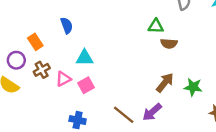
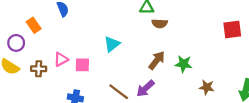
cyan triangle: (84, 58) -> (112, 44), moved, turned -36
brown cross: (42, 70) -> (39, 69), moved, turned 32
pink square: (86, 85) -> (82, 65), turned 32

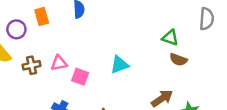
brown cross: (39, 69) -> (32, 65), turned -32

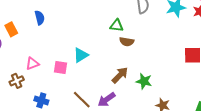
brown cross: (32, 65) -> (17, 81), moved
pink square: (80, 77) -> (61, 67), moved

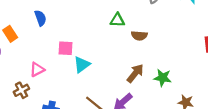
green triangle: (117, 26) -> (117, 20), moved
cyan triangle: (81, 55) -> (82, 65), moved
pink square: (61, 67) -> (66, 48), moved

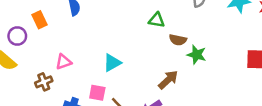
pink square: (66, 48) -> (97, 93), moved
green star: (163, 78) -> (197, 55), moved

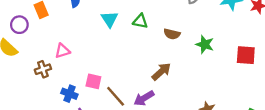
green triangle: (157, 20) -> (140, 21), moved
green star: (197, 55) -> (205, 44), moved
cyan triangle: (112, 63) -> (110, 19), moved, turned -36

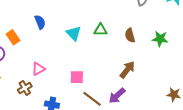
brown semicircle: (172, 34) -> (130, 35), turned 72
pink square: (93, 81) -> (77, 77), moved

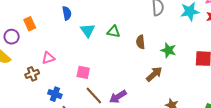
blue semicircle: (40, 22) -> (67, 13), moved
brown arrow: (127, 70) -> (154, 74), moved

